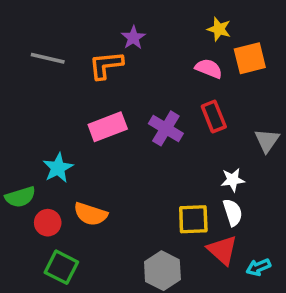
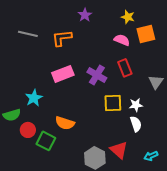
purple star: (133, 38) -> (85, 15), moved
orange semicircle: (91, 214) -> (65, 123), moved
yellow square: (193, 219) -> (113, 103), moved
red triangle: (222, 250) -> (119, 150), moved
green square: (61, 267) -> (46, 141), moved

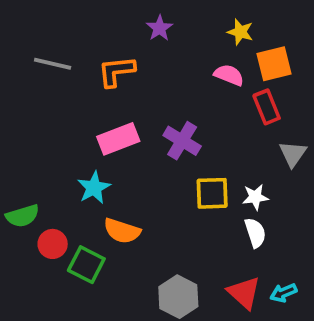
red rectangle: (125, 68) -> (267, 107), moved
cyan star: (34, 98) -> (94, 188), moved
red triangle: (119, 150) -> (244, 293), moved

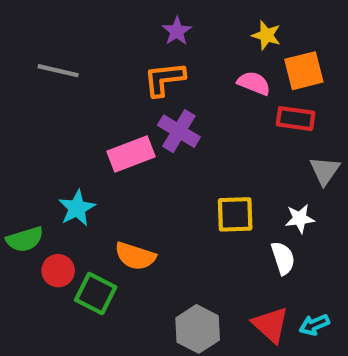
orange L-shape: (116, 71) -> (164, 79), moved
red rectangle: (267, 107) -> (296, 119), turned -60
purple cross: (182, 141) -> (179, 131), moved
cyan star: (94, 188) -> (77, 208), moved
white star: (255, 197) -> (300, 219), moved

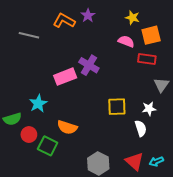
orange L-shape: (164, 79) -> (64, 21), moved, turned 35

